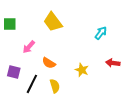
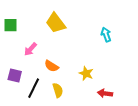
cyan arrow: (101, 33) -> (106, 35), turned -56
red arrow: (113, 63) -> (105, 93), moved

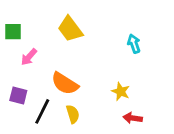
pink arrow: (30, 49) -> (29, 57), moved
orange semicircle: (51, 66) -> (65, 84), size x1.5
yellow star: (86, 73) -> (121, 91), moved

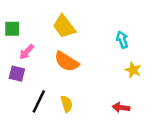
orange semicircle: (65, 84) -> (67, 62), moved
yellow star: (121, 91) -> (133, 70), moved
purple square: (18, 95) -> (17, 74), moved

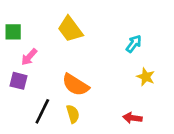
cyan arrow: (122, 40) -> (134, 44), turned 56
orange semicircle: (67, 62) -> (75, 85), moved

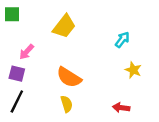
yellow trapezoid: (70, 29) -> (64, 26), turned -105
green square: (13, 32) -> (12, 14), moved
black line: (42, 111) -> (17, 102), moved

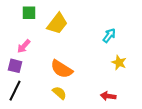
green square: (12, 14) -> (29, 13), moved
yellow semicircle: (67, 104) -> (59, 93), turned -32

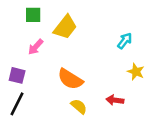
pink arrow: (24, 46) -> (36, 47), moved
yellow semicircle: (59, 93) -> (79, 106), moved
red arrow: (108, 96) -> (115, 100), moved

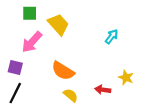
yellow trapezoid: (65, 27) -> (58, 24), turned -80
pink arrow: (36, 47) -> (32, 42), size x1.5
yellow star: (136, 72) -> (126, 78), moved

